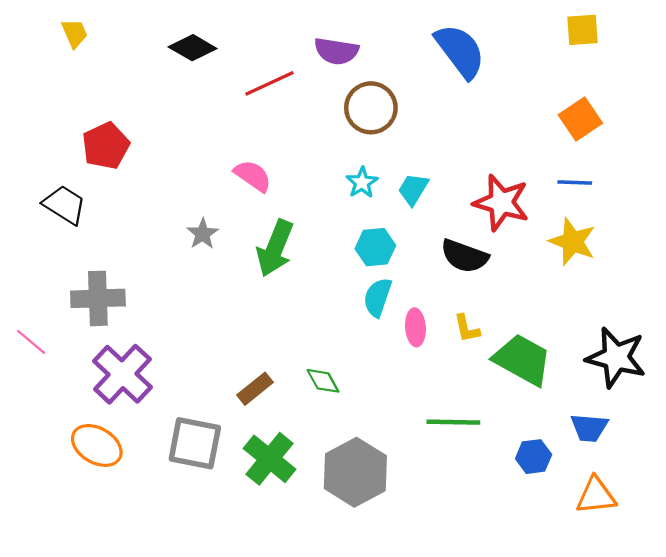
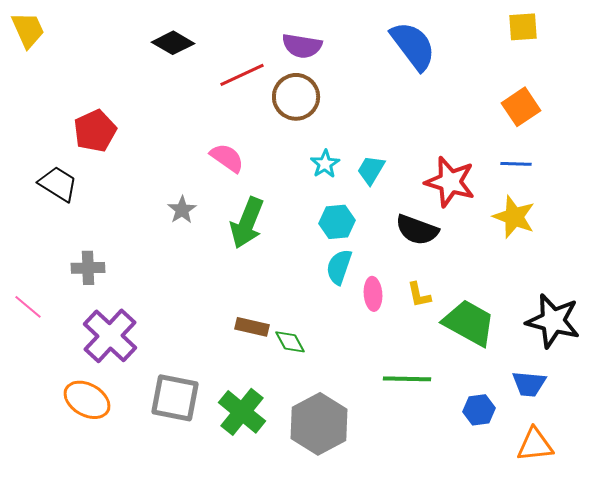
yellow trapezoid: (75, 33) -> (28, 30), moved, size x1.4
brown circle: (371, 108) -> (296, 97), moved
gray cross: (98, 298) -> (88, 268), size x0.7
brown rectangle: (255, 389) -> (252, 327), moved, turned 52

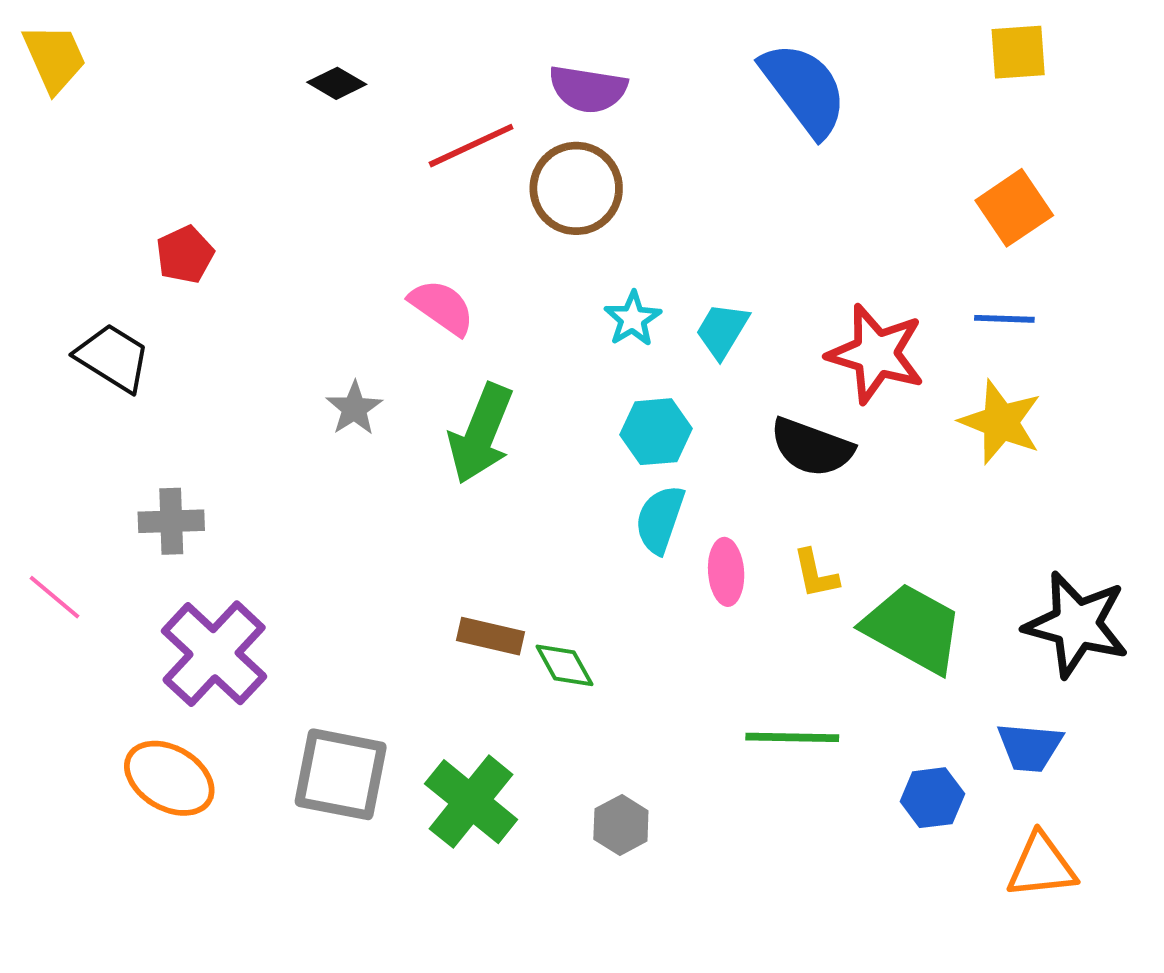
black diamond: (173, 43) -> (337, 83), size x0.7
red pentagon: (95, 131) -> (185, 255), size x0.7
gray hexagon: (319, 424) -> (621, 825), size x0.5

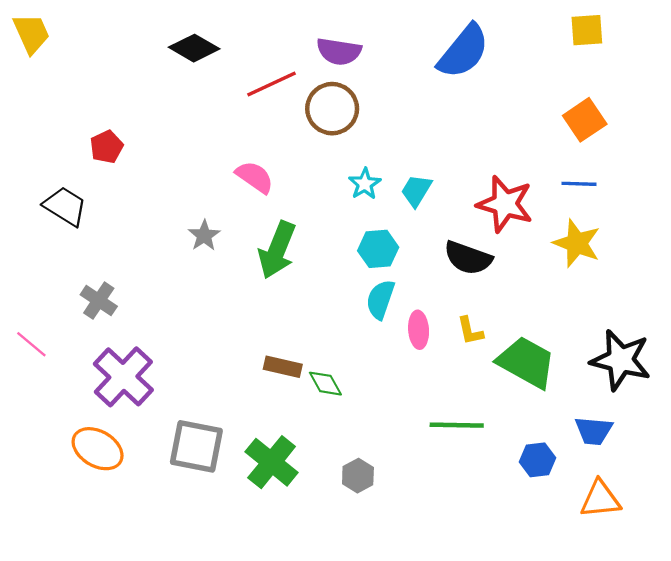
black diamond: (337, 83) -> (194, 48), size x1.5
blue semicircle: (804, 89) -> (463, 51), turned 76
gray cross: (171, 521) -> (99, 301), turned 36

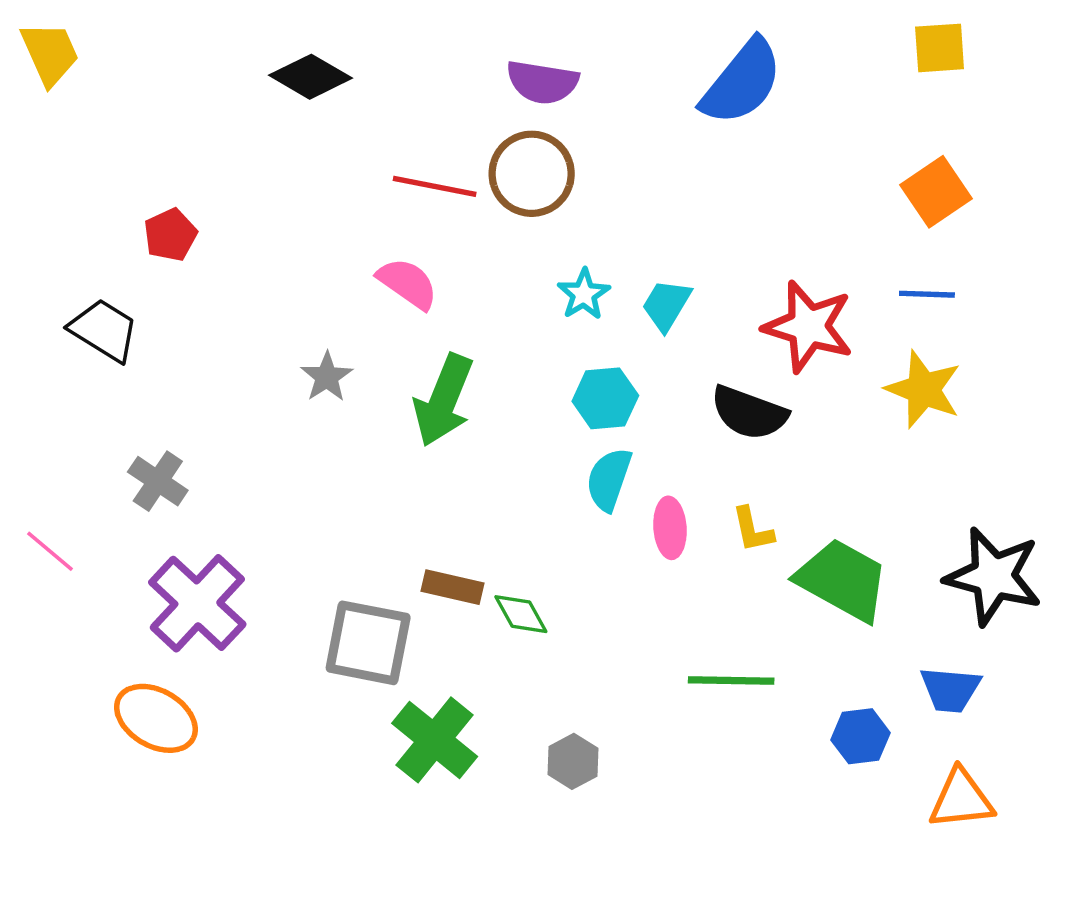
red line: (272, 84) -> (435, 186), moved, turned 36
gray square: (196, 446) -> (368, 643), moved

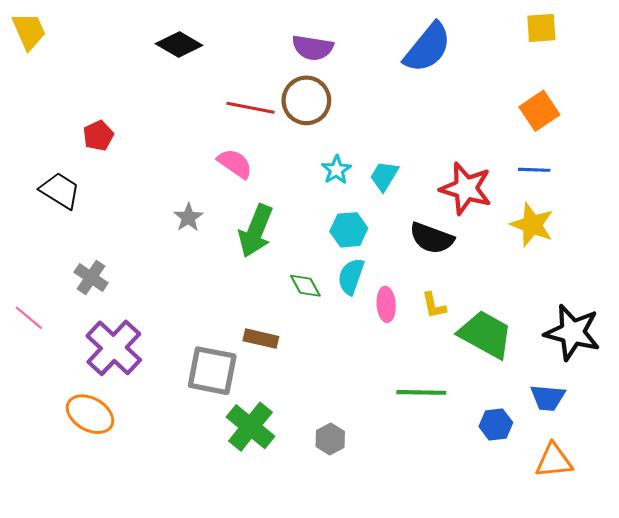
green diamond: (521, 614) -> (305, 286), moved

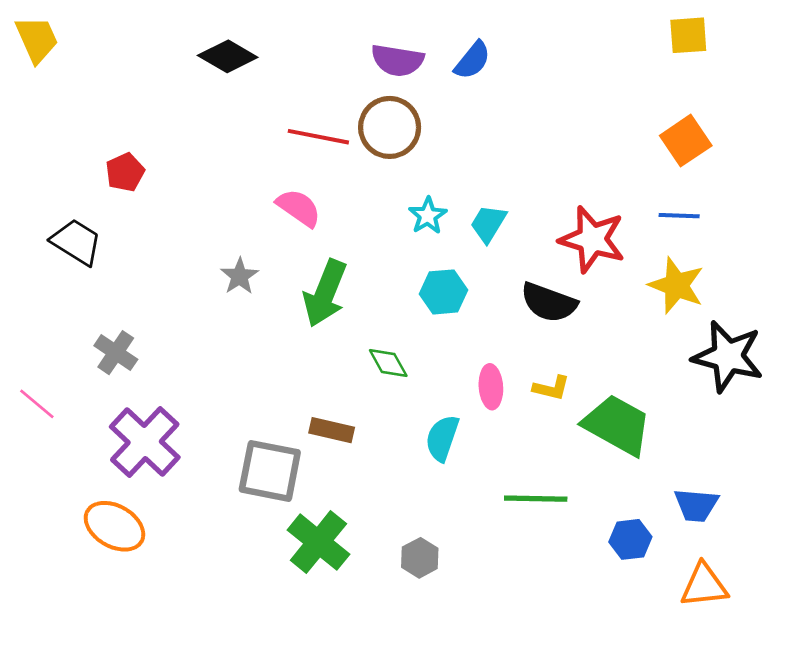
blue semicircle: (428, 48) -> (472, 60), moved, size x0.6
cyan semicircle: (351, 276) -> (442, 438), moved
yellow L-shape: (434, 305) -> (551, 388), turned -64
black star: (572, 332) -> (728, 356), moved

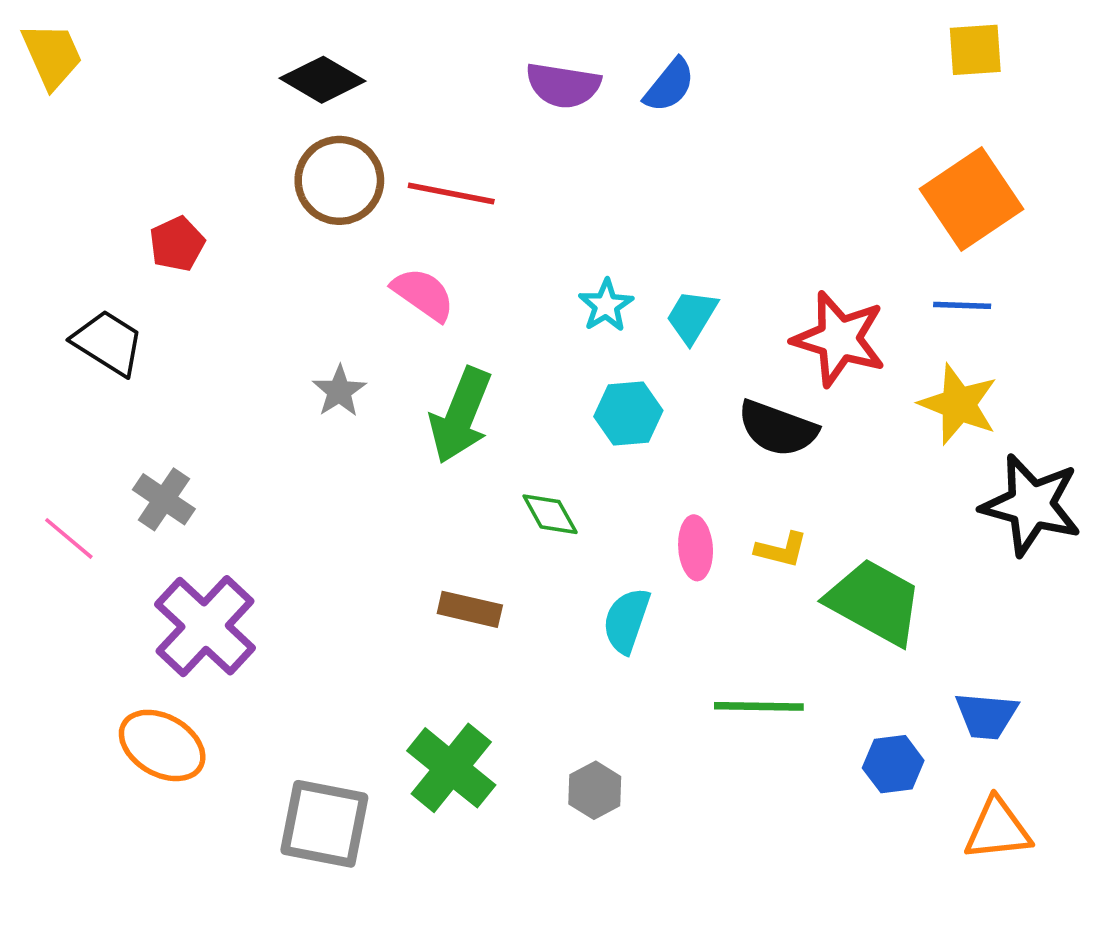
brown circle: (390, 127) -> (339, 180), moved
orange square: (686, 141) -> (972, 199), size x1.4
pink line: (37, 404) -> (69, 538), moved
gray square: (270, 471) -> (324, 824), moved

